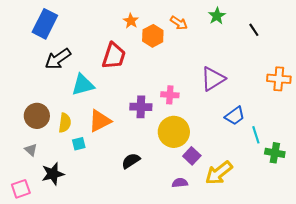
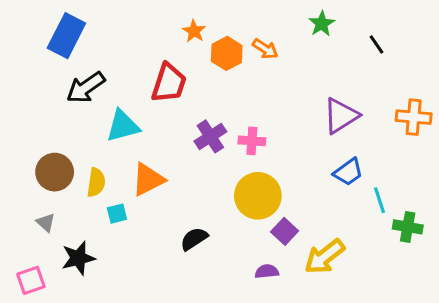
orange arrow: (179, 23) -> (265, 49), moved
purple triangle: (213, 79) -> (341, 116), moved
purple cross: (141, 107) -> (210, 136), moved, turned -35

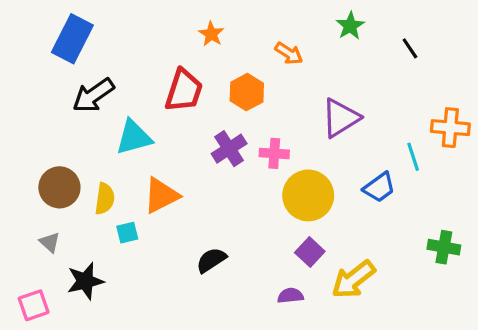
orange hexagon: (227, 53) -> (247, 92), moved
purple triangle: (341, 116) -> (341, 118), moved
yellow circle: (258, 196) -> (308, 195), moved
cyan line: (379, 200) -> (413, 157), moved

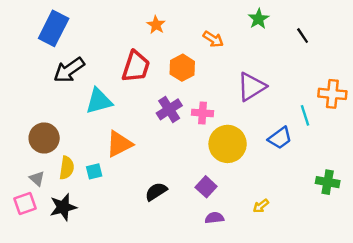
yellow semicircle: (105, 199) -> (67, 168), moved
purple square: (310, 252) -> (206, 187), moved
yellow arrow: (353, 279) -> (261, 206), size x0.5
pink square: (34, 305) -> (25, 204), moved

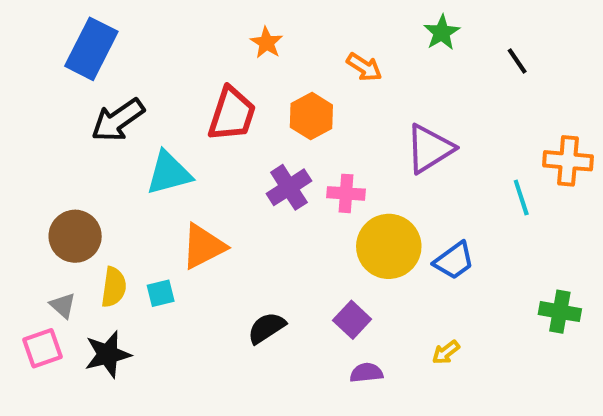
blue trapezoid: (280, 138) -> (454, 261), moved

